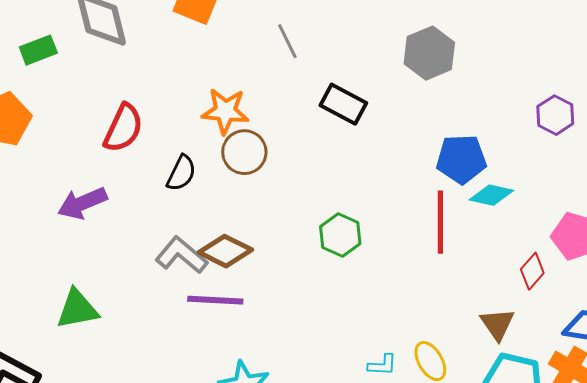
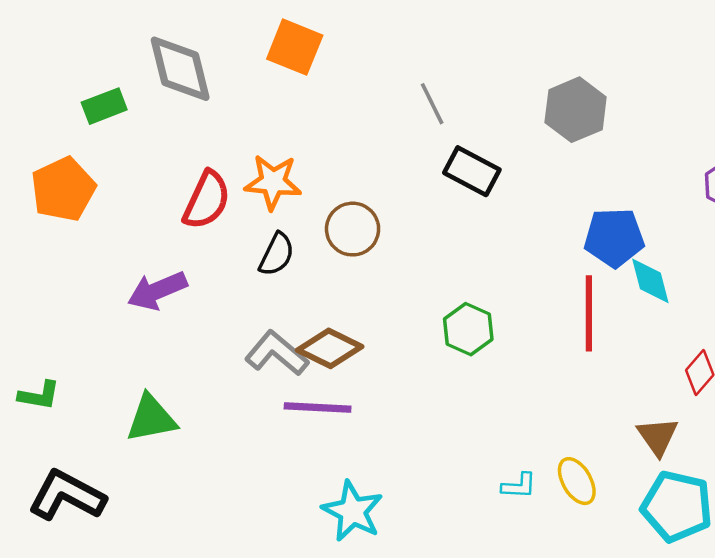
gray line: (287, 41) -> (432, 104), moved
orange star: (225, 111) -> (273, 182), moved
cyan diamond: (491, 195) -> (650, 281), turned 63

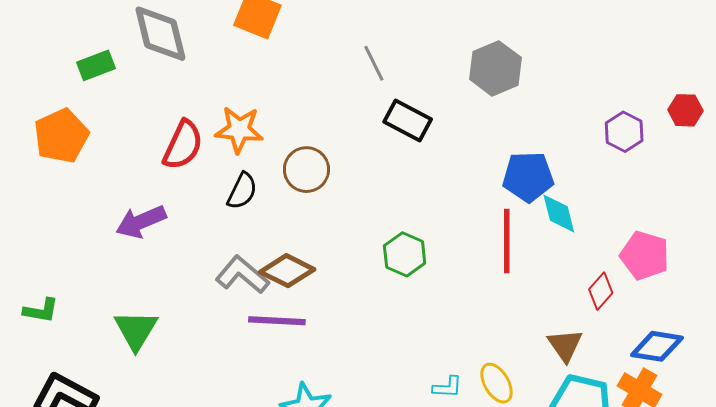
green triangle: (151, 418) -> (136, 330), turned -48

